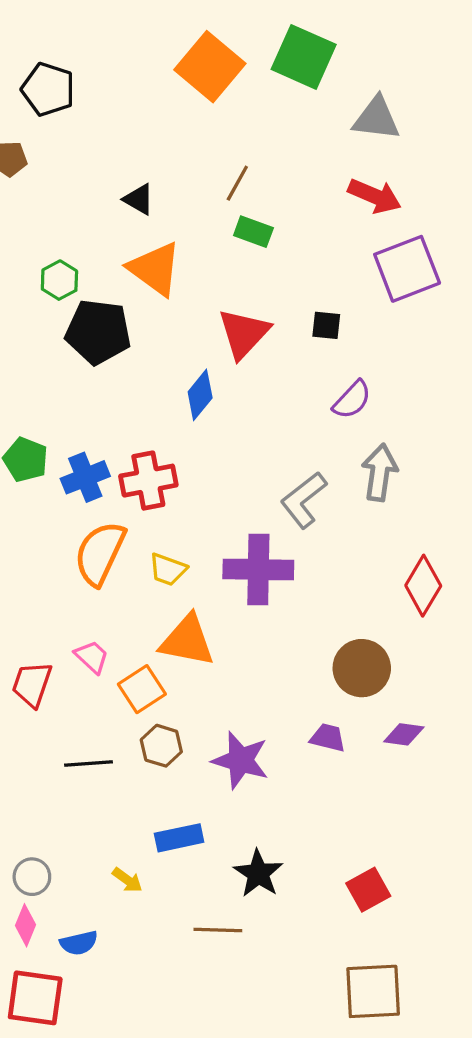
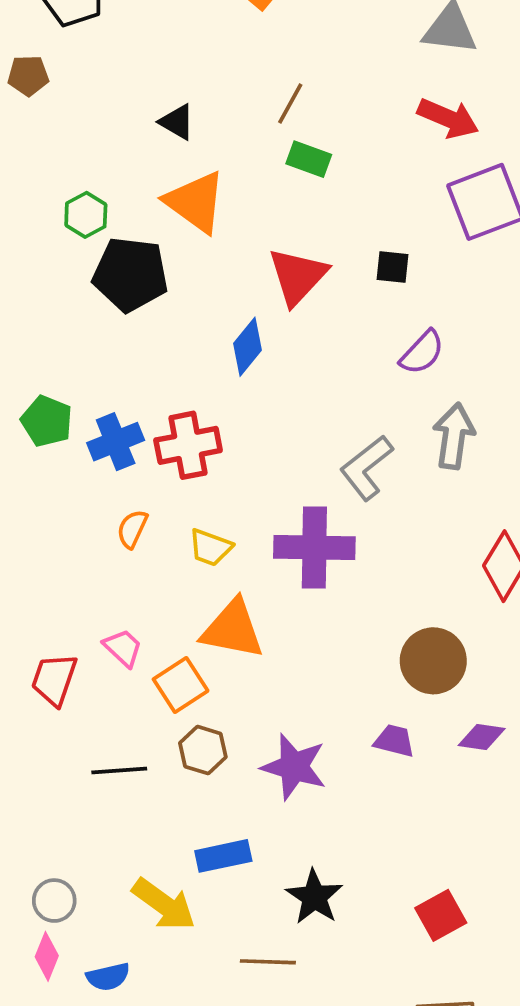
orange semicircle: (100, 553) -> (132, 529), size x0.5
yellow arrow: (127, 880) -> (164, 904), size x1.8

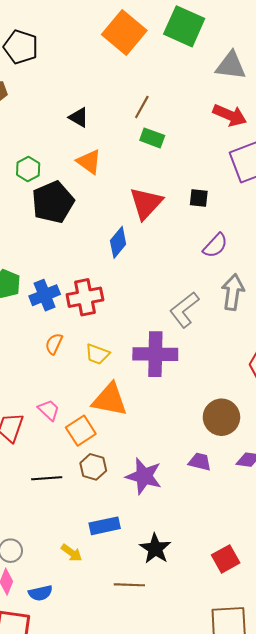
orange triangle: (195, 202) -> (89, 162), size x0.7
black pentagon: (130, 274) -> (53, 202), turned -30
yellow arrow: (164, 904) -> (71, 553), size x0.6

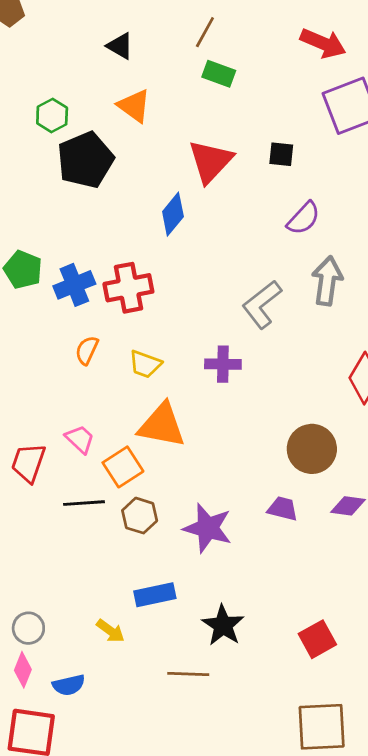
purple cross: (155, 354) -> (223, 364), size x0.6
black line: (47, 478) -> (84, 503), moved

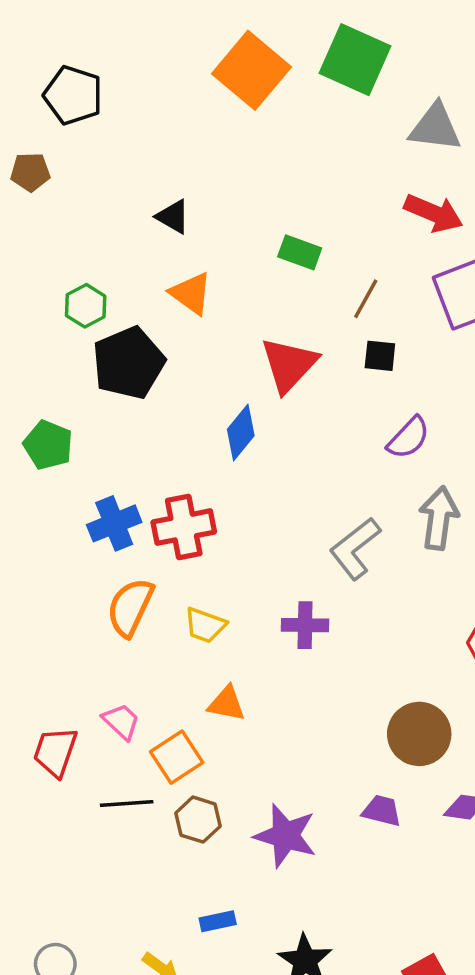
brown line: (205, 32) -> (366, 299), moved
green pentagon: (23, 270) -> (48, 445), moved
orange semicircle: (87, 350) -> (130, 607), size x1.6
orange triangle: (162, 425) -> (227, 704), size x0.6
blue rectangle: (155, 595) -> (218, 921), size x0.7

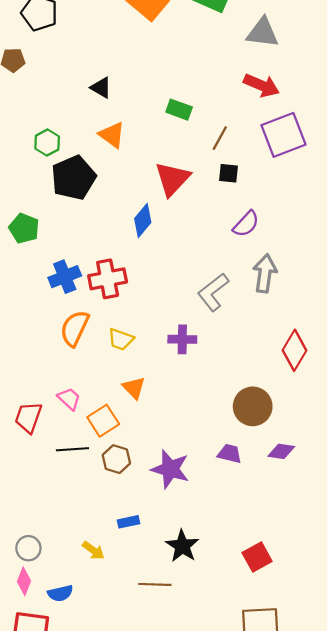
orange triangle: (227, 704) -> (134, 388), turned 35

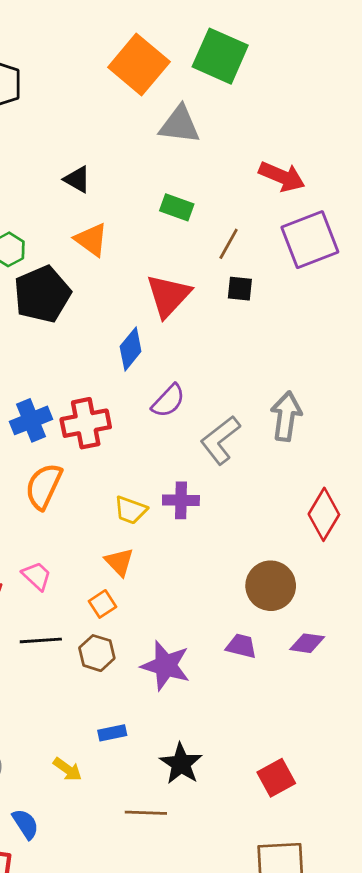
gray triangle: (263, 33) -> (180, 125), moved
purple semicircle: (246, 224) -> (168, 401), moved
yellow trapezoid: (121, 339) -> (131, 510), moved
orange square: (103, 421) -> (102, 604), moved, size x0.7
blue semicircle: (60, 593) -> (25, 824), turned -110

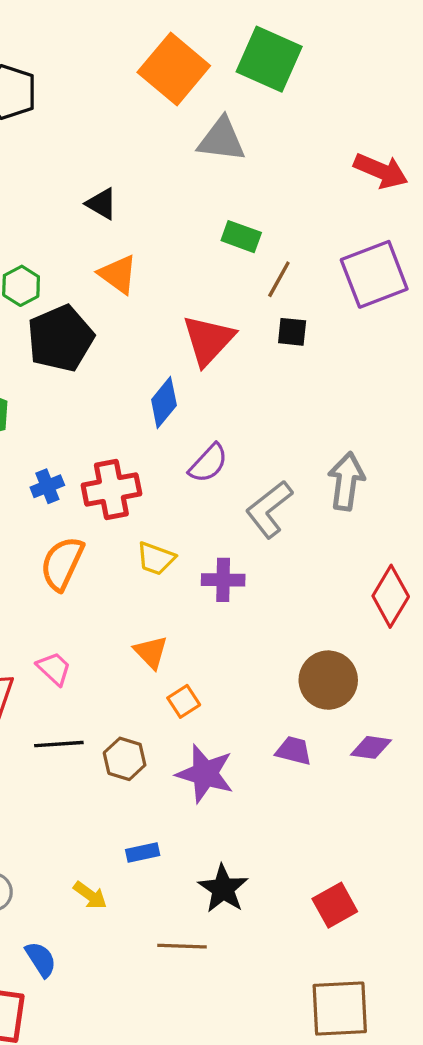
red arrow: (282, 177) -> (381, 171), moved
green rectangle: (177, 207) -> (241, 237), moved
blue cross: (31, 420) -> (47, 486), size x0.7
yellow trapezoid: (131, 510) -> (156, 558), moved
orange square: (102, 604) -> (184, 701), moved

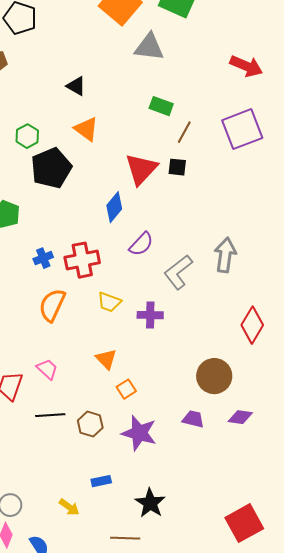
black square: (292, 332) -> (177, 167), moved
red square: (335, 905) -> (244, 523), moved, size x1.4

